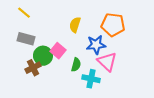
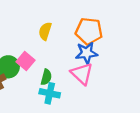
blue star: (96, 45) -> (87, 53), moved
cyan cross: (91, 79) -> (50, 93), moved

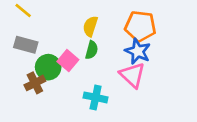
blue star: (87, 53) -> (138, 51), turned 30
green semicircle: (46, 77) -> (92, 50), moved

